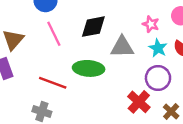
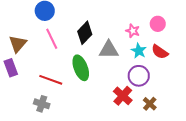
black diamond: (93, 27) -> (85, 33), turned -35
green ellipse: (89, 68) -> (81, 68), turned 65

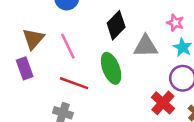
pink line: (52, 39) -> (68, 46), moved

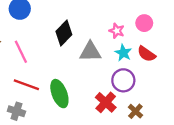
green ellipse: (111, 68) -> (59, 94), moved

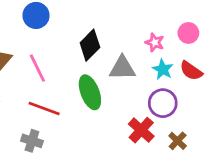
green ellipse: (59, 94) -> (90, 92), moved

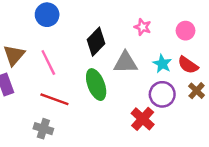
pink star: (155, 42) -> (143, 27), moved
brown cross: (178, 141) -> (197, 91), moved

